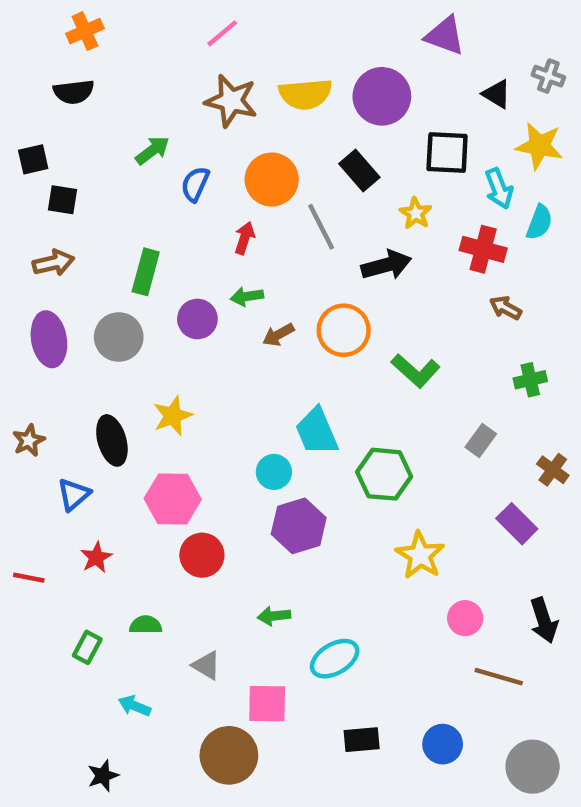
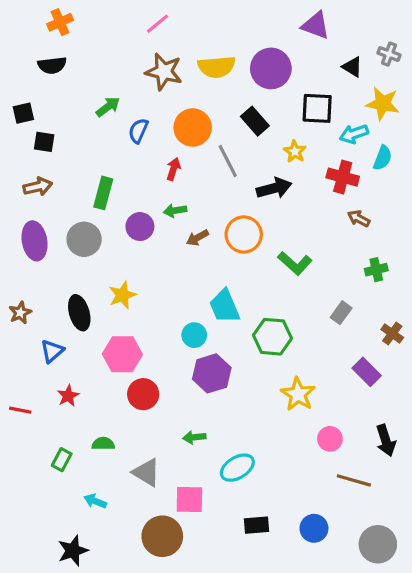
cyan arrow: (499, 189) -> (354, 134), turned 92
gray triangle: (206, 665) -> (146, 472), size x1.4
black star: (103, 776) -> (73, 551), size x1.4

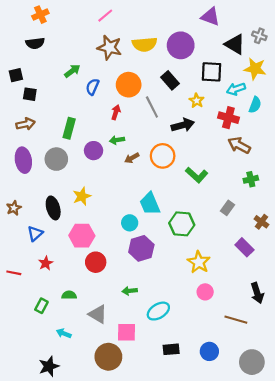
black triangle: (352, 67) -> (235, 44), size x1.5
brown arrow: (359, 219) -> (239, 145), size x1.5
pink circle: (330, 439) -> (205, 292), moved

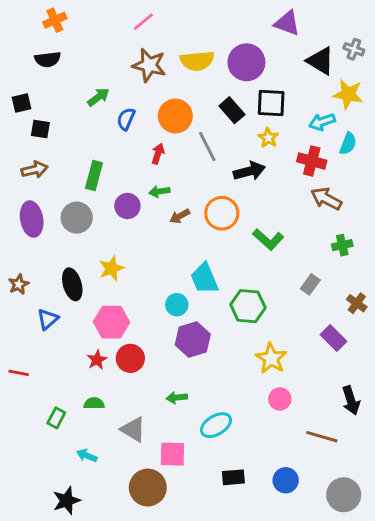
black square: (211, 72) -> (271, 103), moved
red star: (46, 263) -> (97, 360), moved

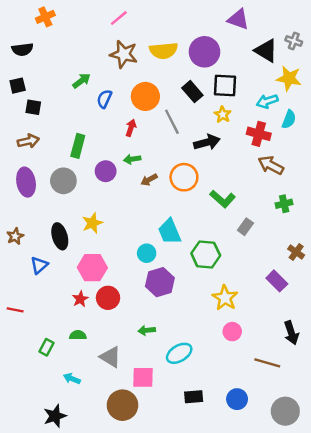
black semicircle: (48, 59) -> (22, 49), moved
gray rectangle: (310, 284) -> (245, 227), moved

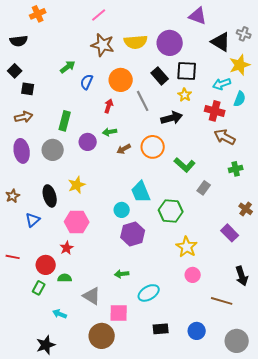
yellow star: (289, 78) -> (240, 65), turned -30
black square: (18, 86) -> (15, 71), turned -32
red circle: (108, 298) -> (46, 265), moved

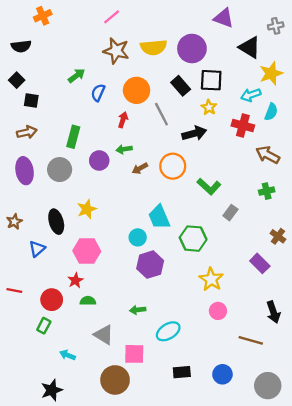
gray cross: (244, 34) -> (276, 26), moved, turned -32
brown arrow: (225, 137) -> (268, 155), moved
green semicircle: (65, 278) -> (88, 301), moved

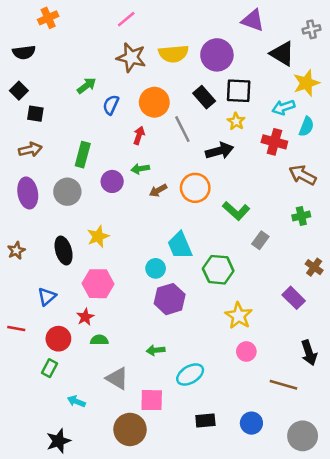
blue triangle: (37, 249) -> (47, 297), moved

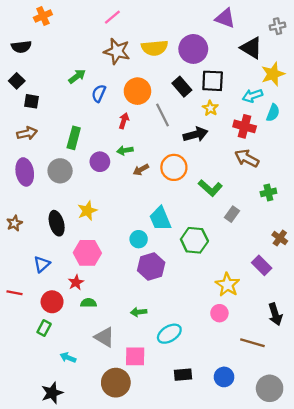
brown arrow: (303, 175) -> (247, 158), moved
yellow star: (239, 316) -> (227, 285), moved

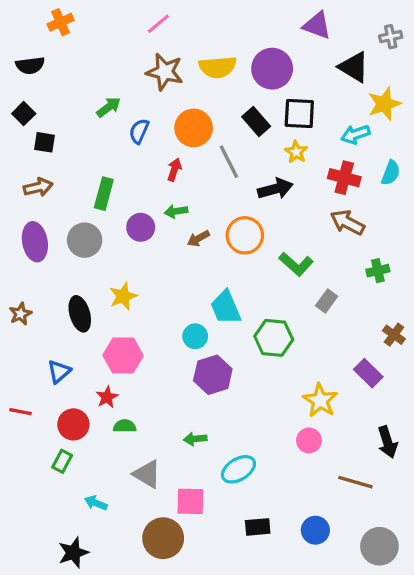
cyan semicircle: (273, 113) -> (391, 173), moved

